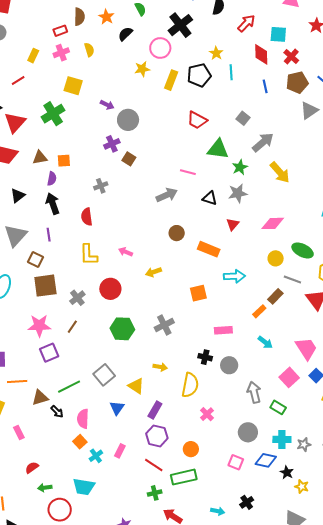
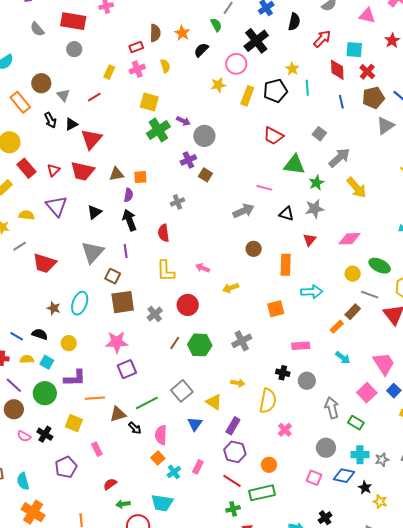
green cross: (53, 114) -> (158, 130), moved
orange rectangle: (209, 249) -> (286, 265), turned 70
brown line: (72, 327) -> (175, 343), moved

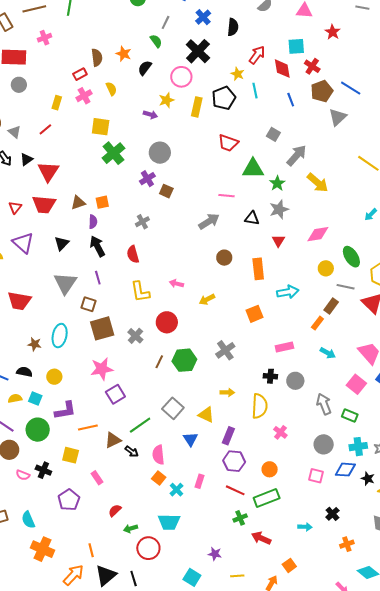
red arrow: (322, 39) -> (257, 55), moved
purple arrow: (183, 121) -> (150, 115), moved
green ellipse: (380, 266) -> (351, 257), turned 40

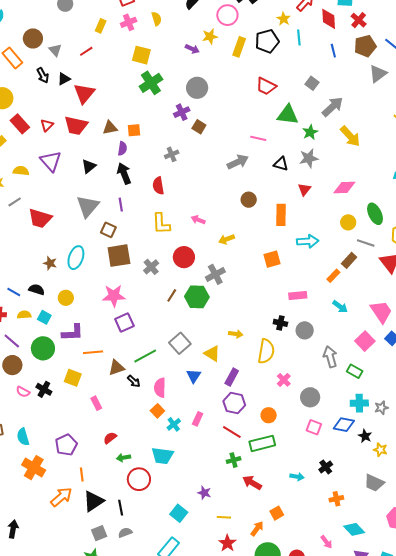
gray cross: (225, 350) -> (215, 274), moved
gray circle: (324, 444) -> (310, 397), moved
purple pentagon: (69, 500) -> (66, 445), moved

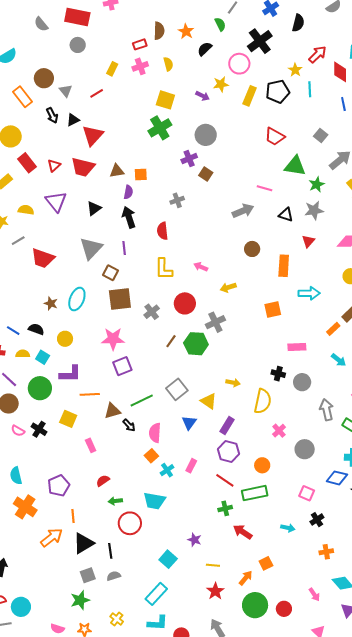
yellow square: (141, 55) -> (165, 100), moved
pink square: (314, 427) -> (307, 493), moved

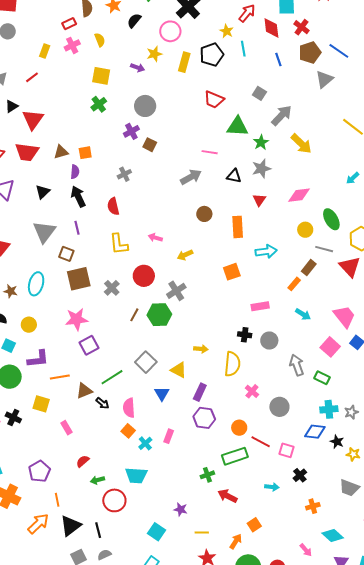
green cross: (160, 128) -> (99, 104), size x0.7
red line: (225, 480) -> (261, 442), moved

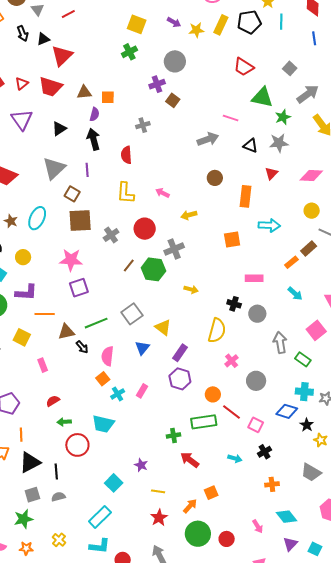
yellow star: (154, 54) -> (196, 30), moved
yellow arrow: (201, 349) -> (191, 289), moved

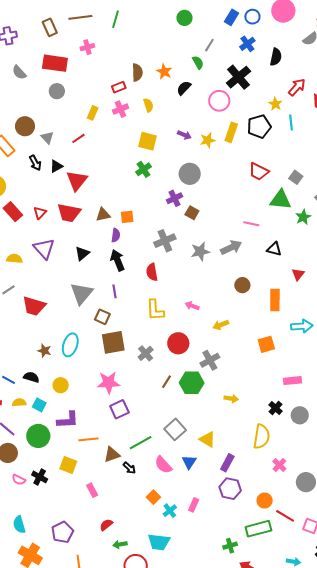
gray square: (290, 68) -> (296, 177), moved
gray cross: (143, 125) -> (165, 241), size x1.5
gray star: (279, 143) -> (200, 251), moved
black cross: (234, 304) -> (275, 408), turned 32
pink semicircle: (108, 356) -> (163, 465), moved, turned -42

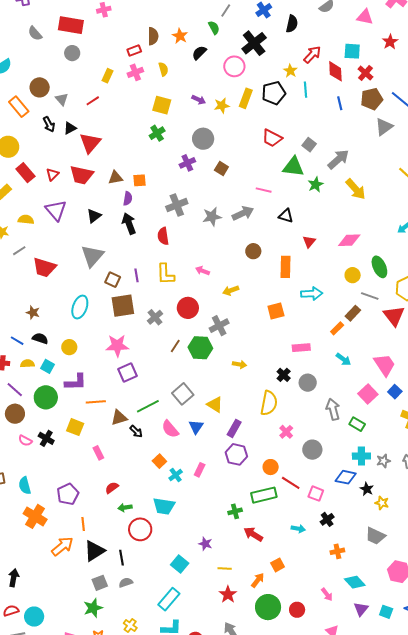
brown square: (192, 213) -> (221, 169), moved
purple line: (115, 291) -> (137, 275), moved
brown star: (44, 351) -> (33, 313), moved

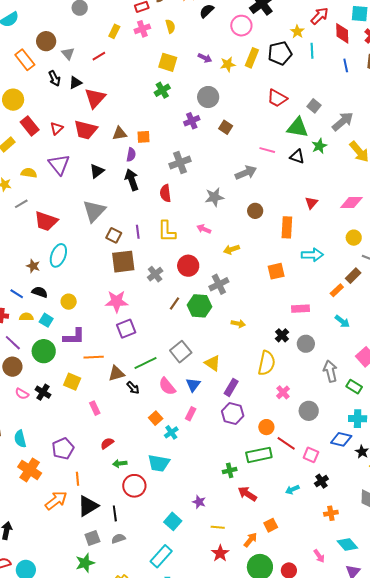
black triangle: (286, 216) -> (297, 157), moved
gray star: (212, 217) -> (214, 197), moved
cyan ellipse: (80, 307) -> (58, 255), moved
pink rectangle: (200, 470) -> (191, 414), moved
cyan arrow: (298, 529) -> (292, 490), turned 144

